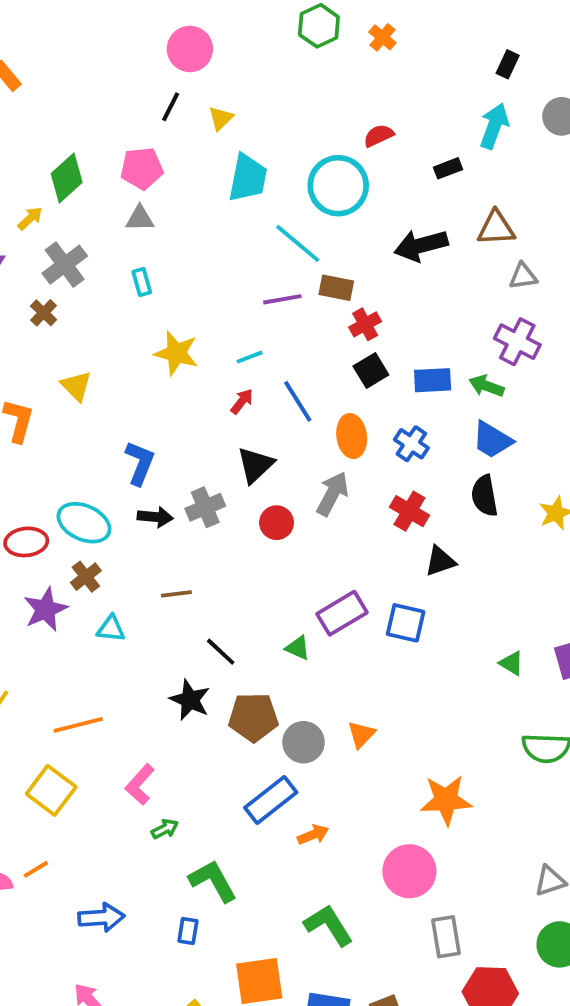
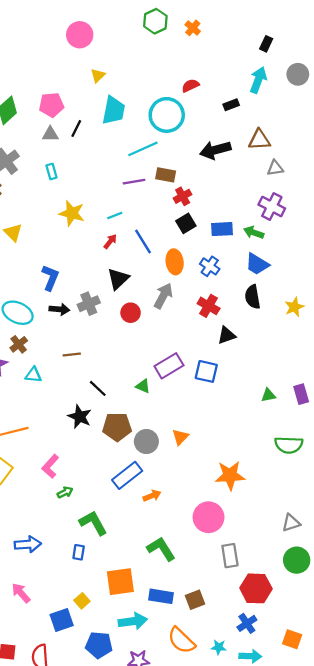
black line: (171, 107) -> (76, 129), moved
cyan line: (298, 243) -> (143, 149), turned -64
green triangle: (511, 663) -> (268, 395), turned -42

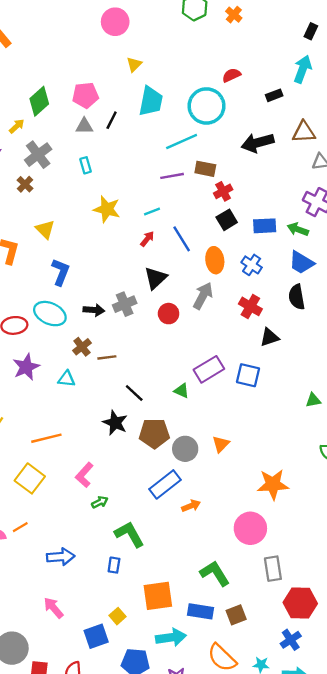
blue L-shape: (50, 278) -> (61, 272), moved
brown cross: (19, 344) -> (82, 347), moved
green L-shape: (161, 549) -> (215, 573), moved

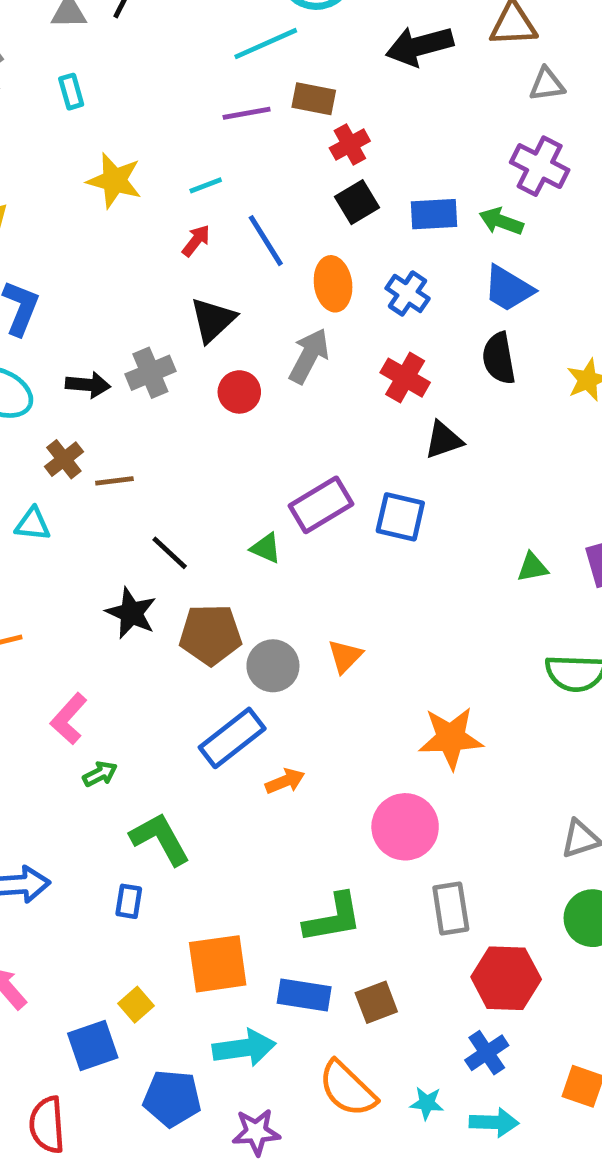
green L-shape: (215, 573) -> (333, 918), turned 112

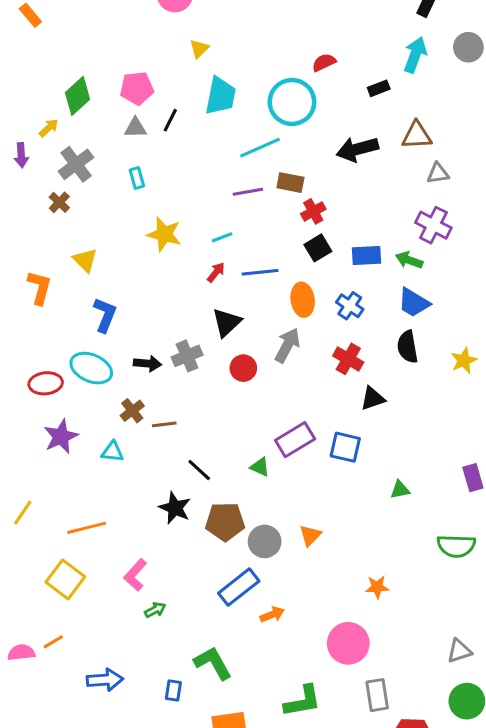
blue line: (266, 241) -> (260, 272), turned -64
green triangle: (532, 567) -> (400, 490), moved
orange star: (451, 738) -> (377, 587), size x0.6
green L-shape: (160, 839) -> (213, 663), moved

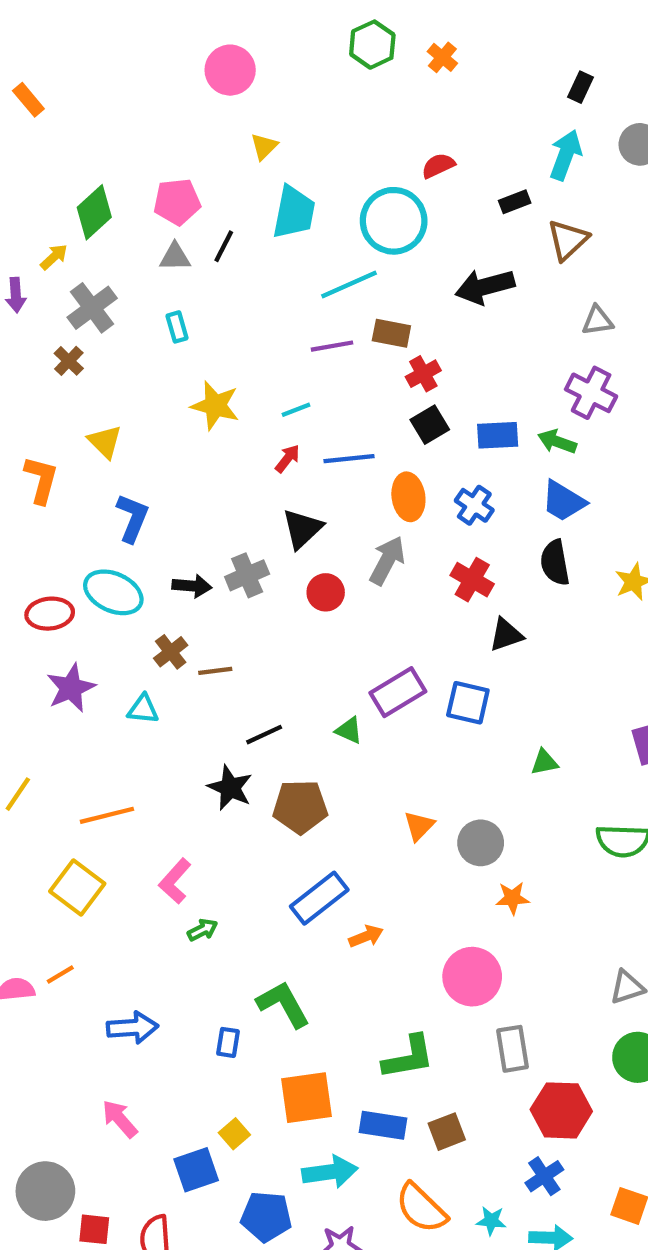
brown triangle: (417, 135) -> (568, 240), moved, turned -40
black line: (199, 470) -> (264, 735), turned -68
gray circle: (265, 541) -> (481, 843), moved

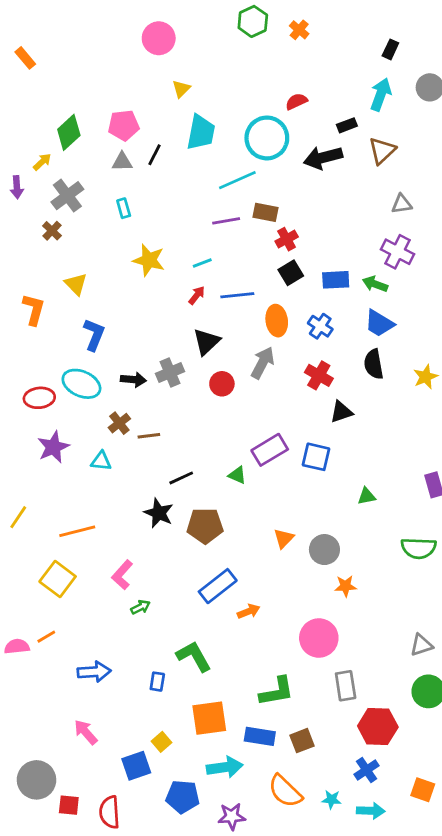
black arrow: (485, 287) -> (323, 158), moved

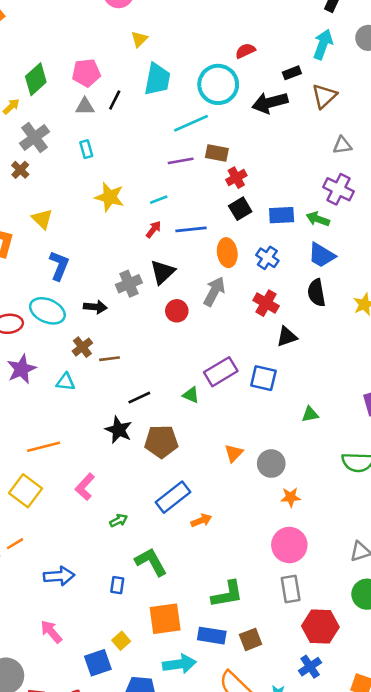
gray cross: (170, 373) -> (129, 284), moved
green arrow: (140, 607) -> (119, 520), moved
pink circle: (319, 638) -> (289, 545), moved

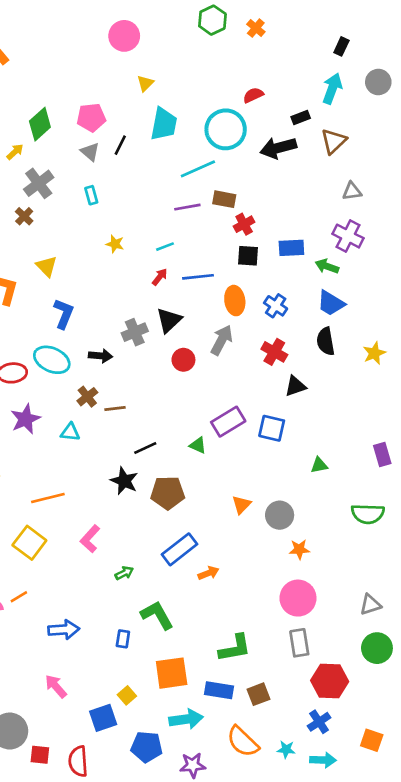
gray triangle: (85, 106) -> (90, 152), turned 42
yellow star: (110, 197) -> (115, 244), size x0.6
black square: (240, 209) -> (248, 256), turned 35
blue rectangle: (282, 215) -> (291, 248), moved

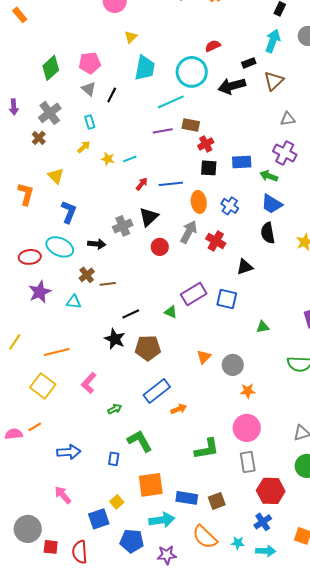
black line: (120, 145) -> (112, 95), moved
yellow arrow: (15, 152) -> (84, 147), moved
cyan line: (165, 247) -> (130, 159), moved
red cross: (274, 352) -> (216, 241), moved
green L-shape: (235, 648) -> (207, 449), moved

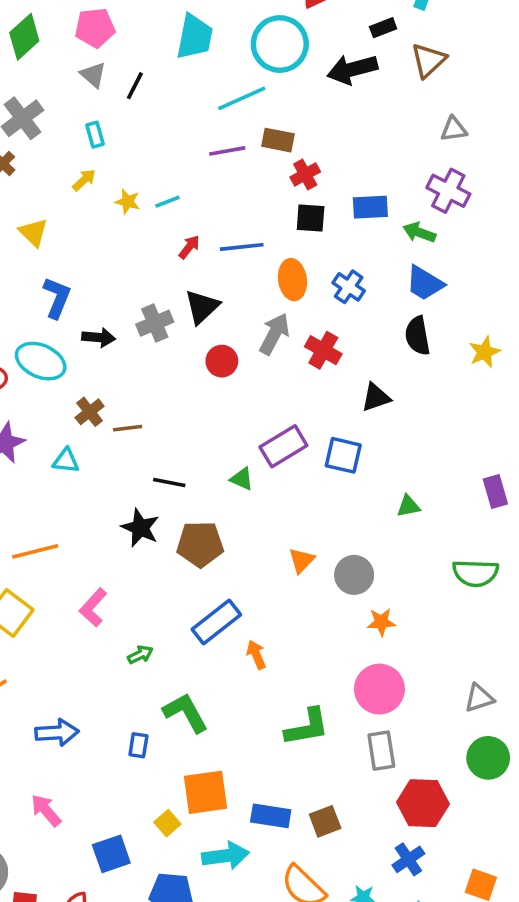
black arrow: (97, 244) -> (99, 338), moved
black line: (131, 314) -> (169, 482), turned 36
orange arrow: (179, 409) -> (256, 655), turned -91
yellow square: (117, 502) -> (167, 823), moved

